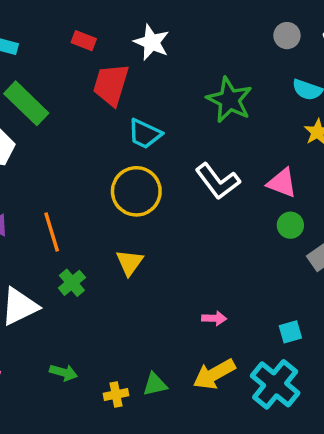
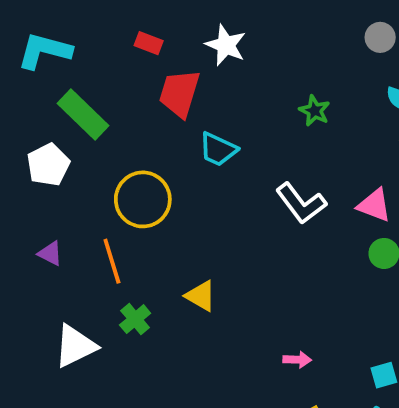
green star: (229, 100) -> (315, 111), size x0.6
yellow circle: (136, 191) -> (143, 199), moved
yellow triangle: (130, 262) -> (201, 296), turned -36

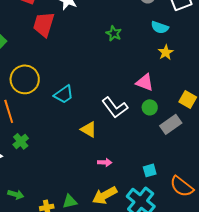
cyan trapezoid: (218, 149) -> (64, 94), moved, turned -60
white L-shape: (301, 203) -> (115, 107), moved
yellow triangle: (201, 296) -> (89, 129), moved

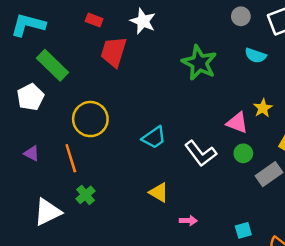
green star: (114, 33) -> (199, 63), size x1.8
yellow star: (166, 52) -> (263, 108), moved
cyan trapezoid: (64, 94) -> (154, 137), moved
yellow triangle: (89, 129) -> (159, 192), moved

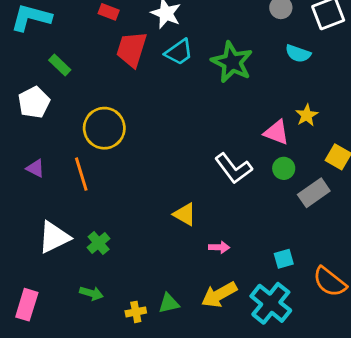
green rectangle: (52, 65) -> (60, 65), size x0.6
cyan trapezoid: (154, 137) -> (179, 52), moved
green cross: (85, 195) -> (99, 243), moved

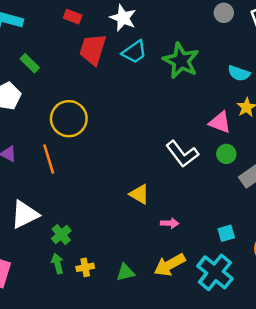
cyan semicircle: (298, 54) -> (239, 73), moved
green cross: (99, 243) -> (61, 235), moved
green arrow: (91, 293) -> (57, 264), turned -120
yellow cross: (136, 312) -> (85, 267), moved

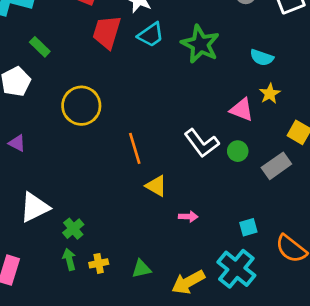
green circle: (226, 154) -> (238, 151), moved
orange line: (49, 159) -> (135, 148), moved
yellow arrow: (170, 265) -> (188, 282), moved

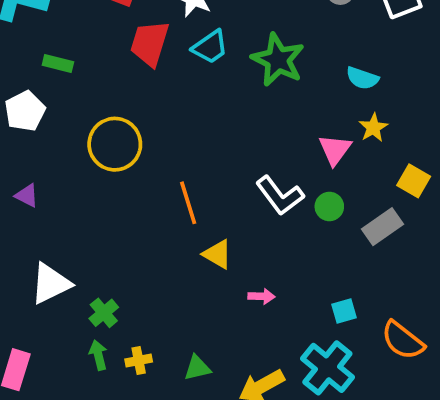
green rectangle: (40, 47) -> (58, 63), turned -30
pink triangle: (242, 110) -> (335, 150), turned 45

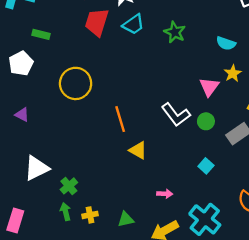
green star: (278, 60) -> (175, 32), size x0.7
pink arrow: (261, 296) -> (165, 194), moved
cyan square: (344, 311) -> (206, 166), moved, turned -32

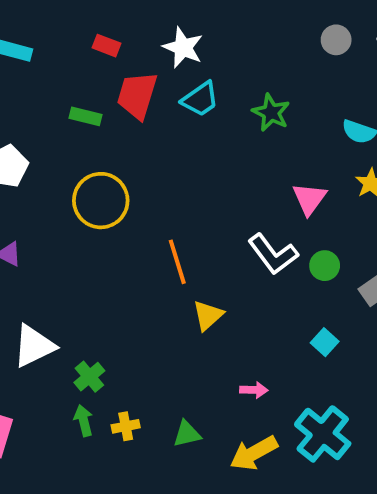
green rectangle: (41, 34) -> (85, 116), moved
pink triangle: (209, 87) -> (309, 199), moved
yellow triangle: (138, 150) -> (208, 315), turned 48

